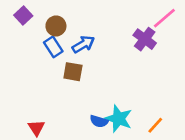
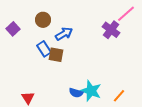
purple square: (23, 16) -> (13, 29), moved
blue rectangle: (53, 47) -> (44, 49), moved

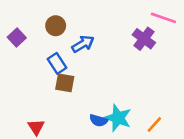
pink line: (126, 14) -> (163, 18), turned 60
brown square: (56, 55) -> (65, 83), moved

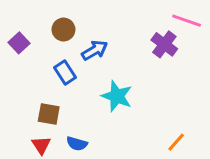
brown square: (65, 83) -> (49, 114), moved
cyan star: (118, 118) -> (117, 96), moved
blue semicircle: (98, 120) -> (77, 144), moved

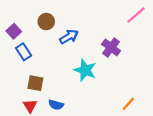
pink line: (187, 21) -> (136, 15), turned -60
purple cross: (164, 44) -> (111, 47), moved
blue rectangle: (65, 73) -> (24, 52), moved

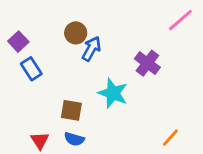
brown circle: (46, 22) -> (76, 33), moved
blue arrow: (69, 37) -> (91, 49), turned -30
brown square: (35, 83) -> (71, 110), moved

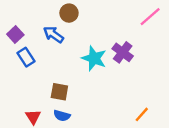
brown circle: (76, 33) -> (69, 13), moved
blue arrow: (91, 49) -> (53, 35), moved, turned -84
cyan star: (113, 93) -> (94, 58), moved

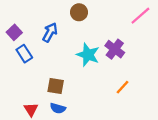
brown circle: (69, 13) -> (79, 12), moved
blue arrow: (53, 35) -> (50, 32), turned 84
orange line: (142, 114) -> (123, 87), moved

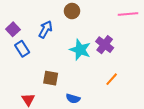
pink line: (140, 16) -> (128, 14), turned 36
blue semicircle: (58, 108) -> (73, 99), moved

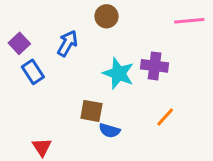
purple cross: (105, 45) -> (155, 66), turned -30
brown square: (51, 78) -> (91, 111), moved
blue semicircle: (73, 99) -> (110, 131), moved

